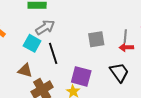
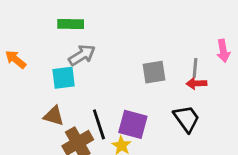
cyan square: (32, 43) -> (64, 78), turned -36
black line: (53, 53) -> (99, 124), moved

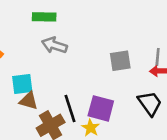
gray arrow: (82, 55) -> (54, 45), turned -130
cyan square: (64, 78) -> (22, 84), moved

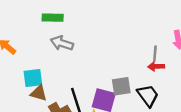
gray square: (120, 61) -> (121, 86), moved

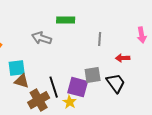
green rectangle: (53, 18) -> (66, 20), moved
gray line: (155, 54) -> (100, 39), moved

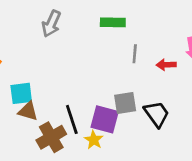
green rectangle: (66, 20) -> (113, 22), moved
gray arrow: (42, 38) -> (51, 24), moved, turned -84
red arrow: (123, 58) -> (166, 65), moved

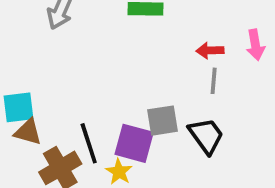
gray line: (135, 54) -> (214, 81), moved
red arrow: (166, 65) -> (210, 50), moved

